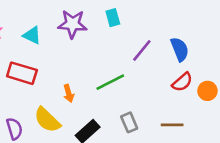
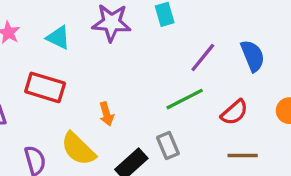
green line: (110, 82) -> (185, 99), moved
red semicircle: (182, 82) -> (234, 112), moved
gray rectangle: (129, 122) -> (168, 146), moved

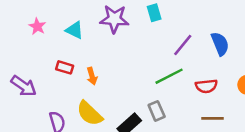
red rectangle: (45, 87) -> (65, 67), size x0.6
red semicircle: (234, 112) -> (206, 86), turned 35
orange arrow: (106, 114) -> (92, 76), moved

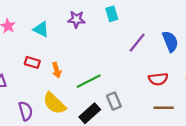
purple star: (114, 19) -> (76, 19), size x0.7
green line: (169, 76) -> (89, 81), moved

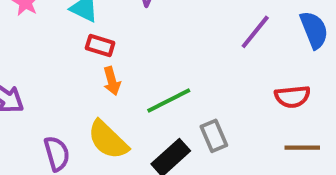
red rectangle: (32, 62) -> (100, 46), moved

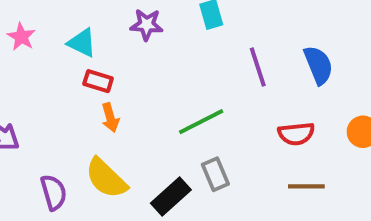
purple line: (255, 32) -> (258, 67), turned -57
green line: (169, 101) -> (201, 122), moved

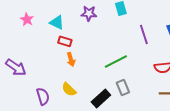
yellow semicircle: (106, 178) -> (69, 89), size x0.7

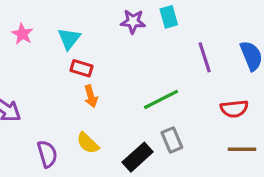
purple star: (89, 13) -> (133, 21), moved
cyan triangle: (57, 22) -> (69, 39), turned 42

